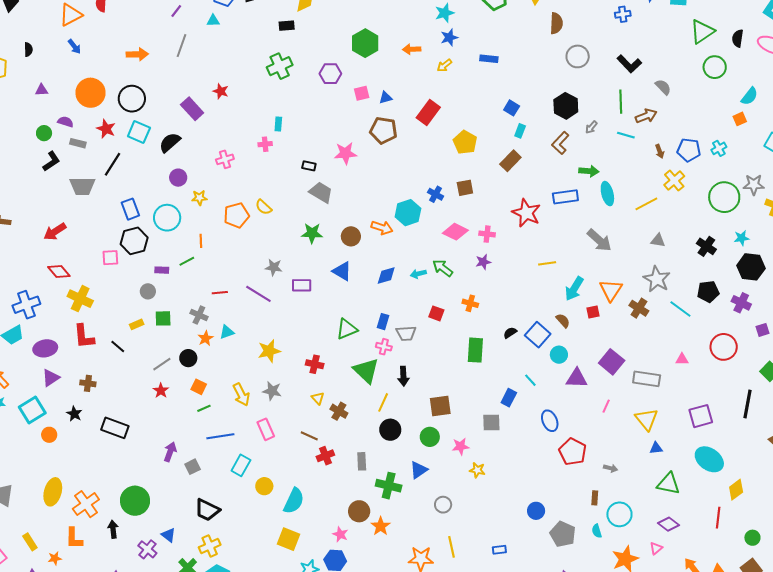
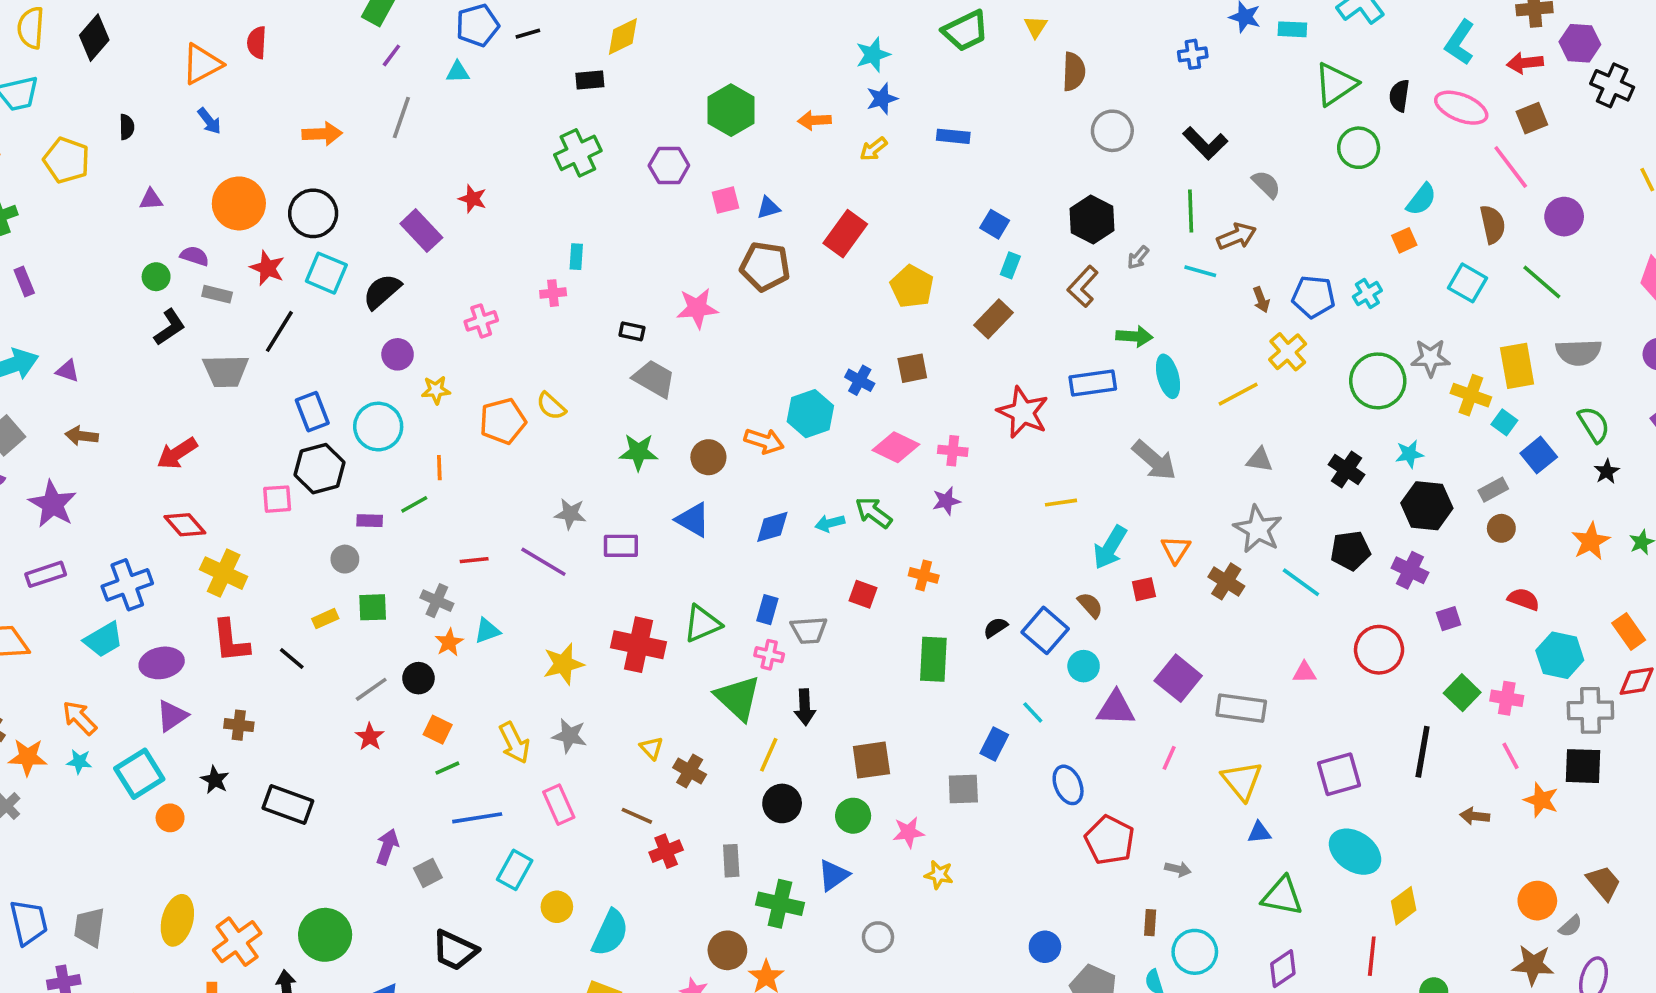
orange triangle: (611, 290) -> (1176, 550), size x0.7
red cross: (315, 364) -> (638, 645), moved, size x1.6
purple diamond: (669, 524) -> (1283, 969), turned -70

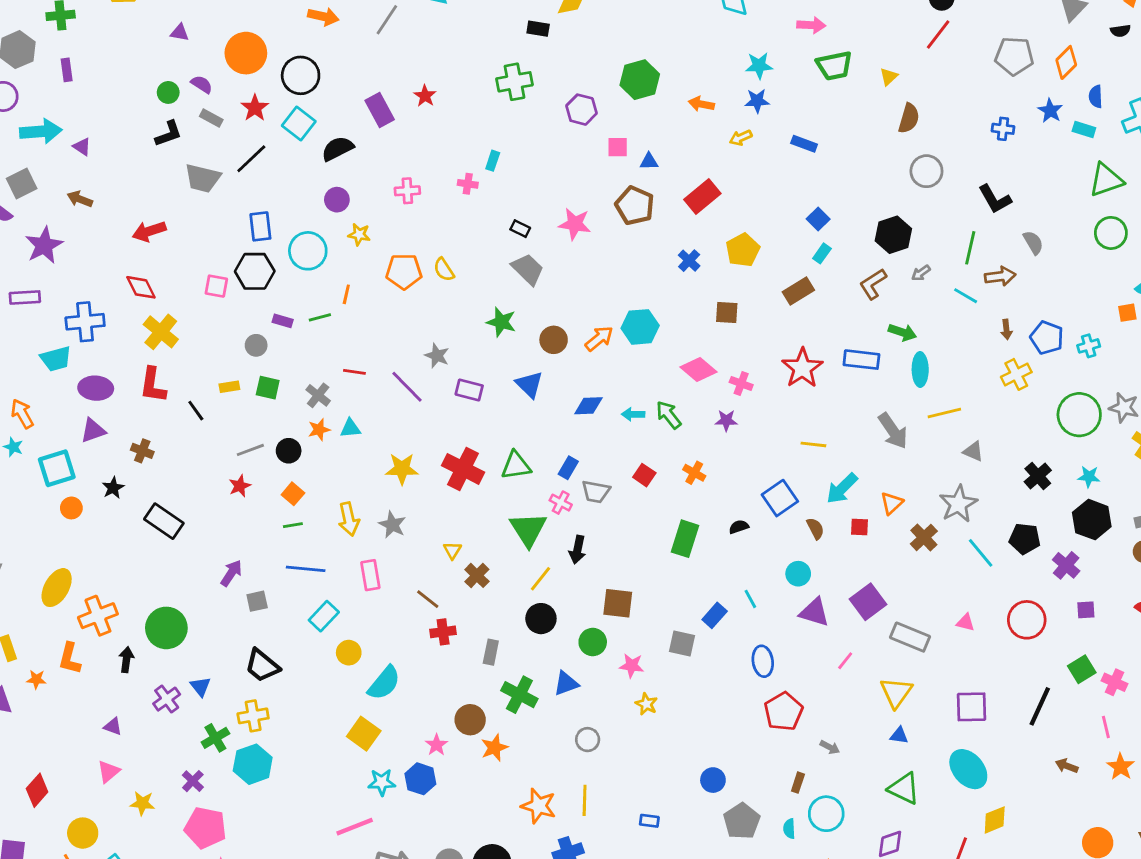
blue cross: (860, 380) -> (689, 261), moved
yellow line: (1238, 394) -> (944, 413), moved
orange arrow: (764, 441) -> (599, 339), turned -72
blue square: (1045, 630) -> (780, 498), moved

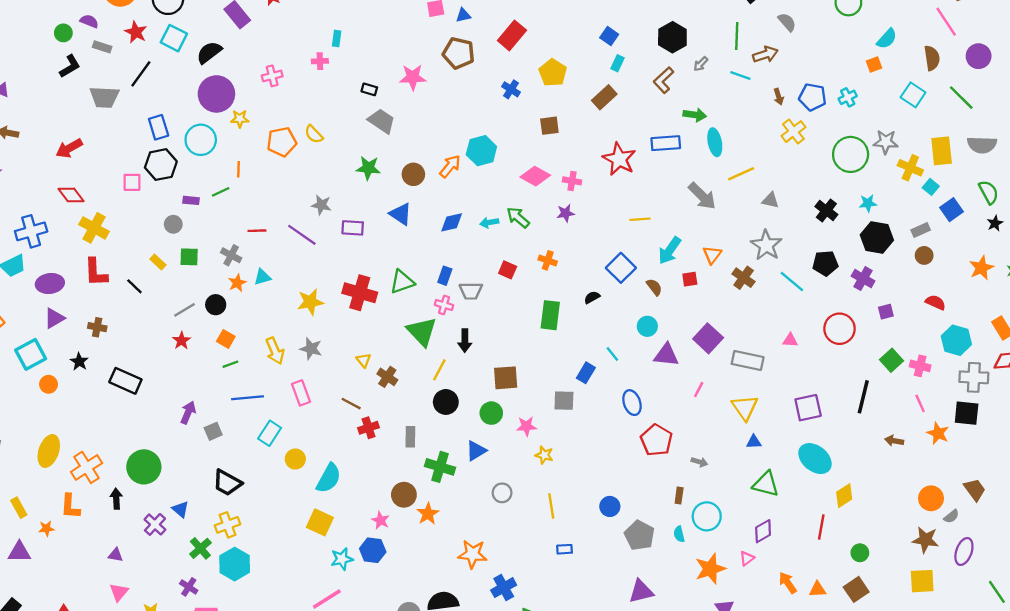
purple circle: (337, 200) -> (216, 94), size x1.8
yellow rectangle: (229, 387) -> (158, 262), turned 63
yellow line: (585, 800) -> (551, 506), moved

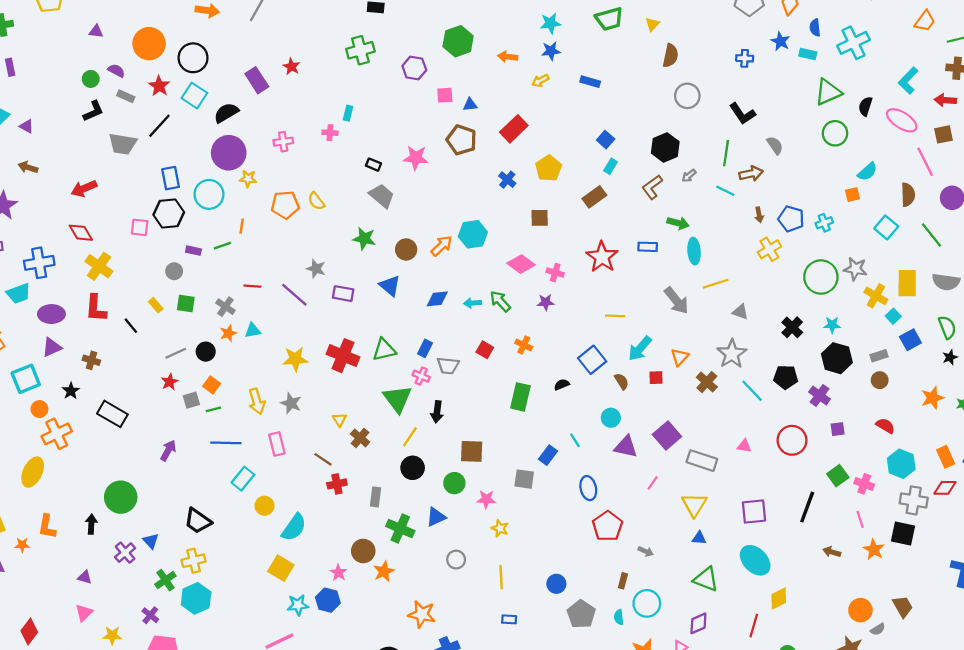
blue rectangle: (666, 143) -> (648, 247), size x0.7
gray square: (213, 431) -> (191, 400), moved
orange cross: (87, 467) -> (57, 434), moved

